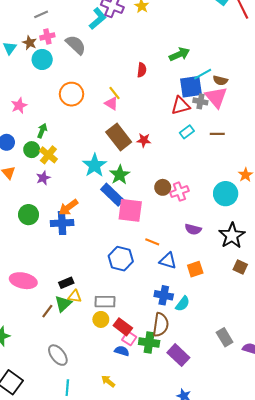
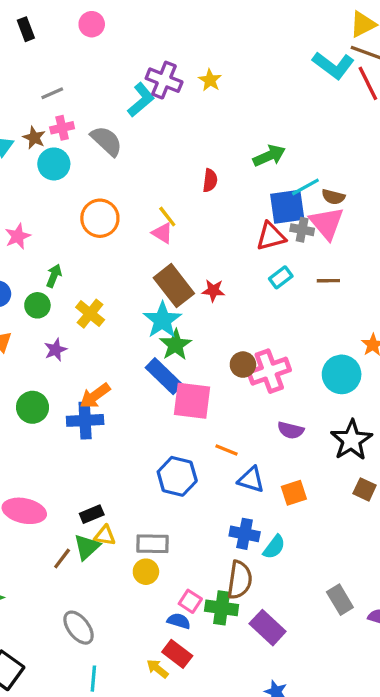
yellow cross: (48, 155) -> (90, 314), moved
cyan star: (95, 165) -> (162, 320), moved
pink cross: (179, 192) -> (269, 371), size x1.4
red rectangle: (123, 327) -> (177, 654), moved

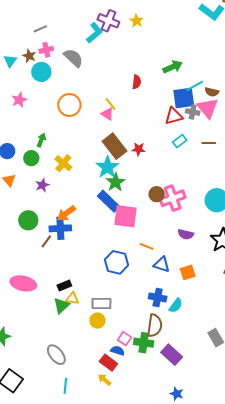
pink star: (18, 236) -> (19, 100), moved
brown line: (62, 559) -> (46, 241), moved
red rectangle: (177, 654) -> (108, 363), moved

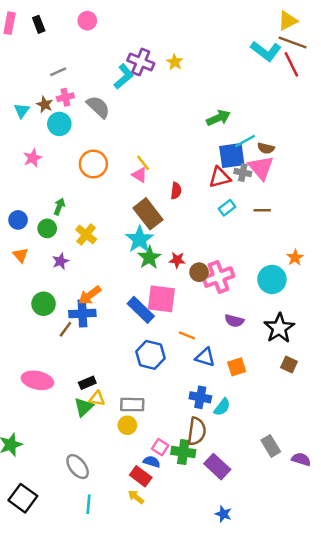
red semicircle: (137, 82) -> (176, 191), moved
red star: (139, 149) -> (177, 260), moved
blue rectangle: (108, 201) -> (141, 310), moved

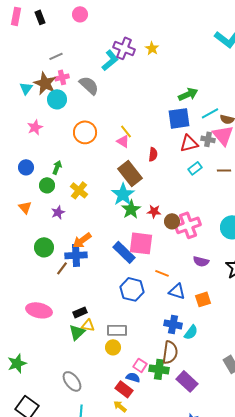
brown star: (45, 104) -> (45, 83), size x1.6
blue square: (232, 156) -> (179, 118), moved
blue circle: (18, 220) -> (26, 167), moved

